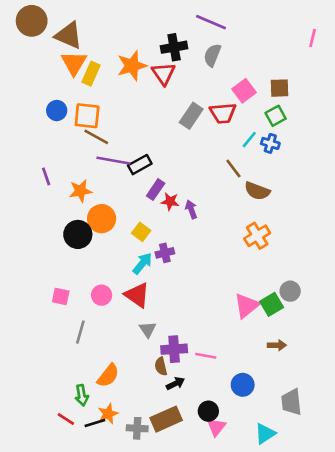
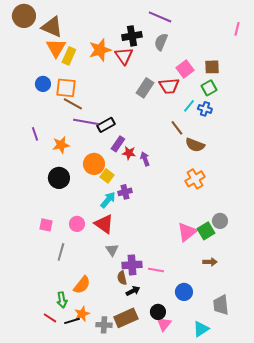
orange circle: (102, 219) -> (94, 164), moved

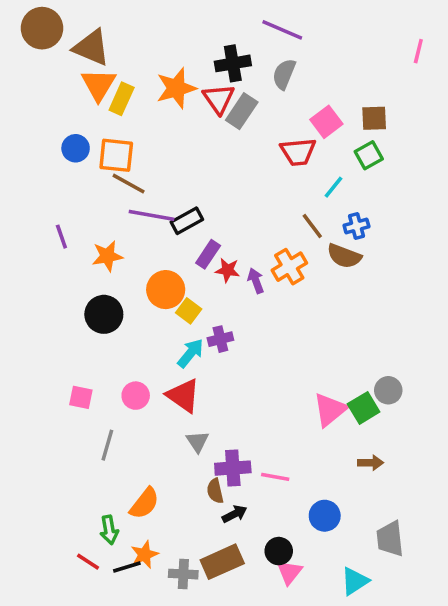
gray rectangle: (145, 88) -> (242, 111), moved
blue cross: (205, 109) -> (356, 226), moved, turned -32
orange cross: (195, 179) -> (289, 267), moved

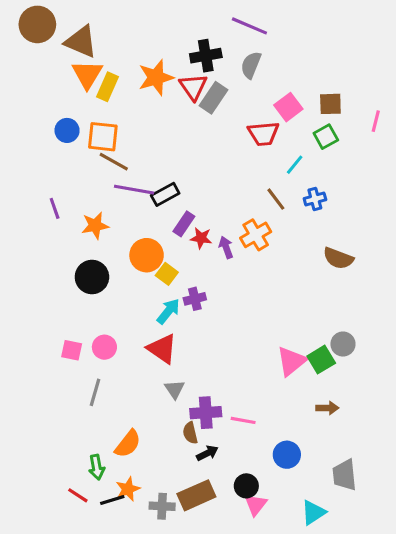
pink line: (418, 51) -> (376, 121), moved
brown semicircle: (344, 256) -> (338, 258), moved
pink circle: (136, 396) -> (104, 347), moved

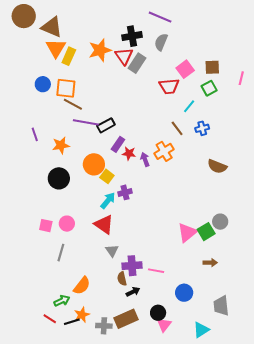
green arrow: (97, 467) -> (62, 301), turned -105

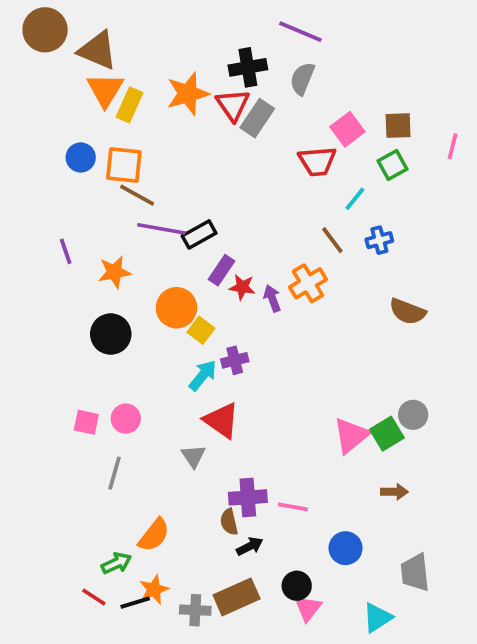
red triangle: (104, 225) -> (222, 420), moved
gray triangle: (112, 251) -> (193, 456), moved

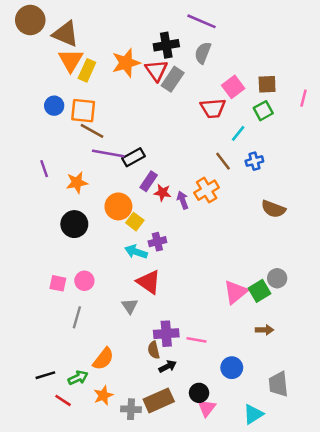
cyan arrow: (203, 375) -> (136, 252), turned -110
black line: (135, 603) -> (45, 375), moved

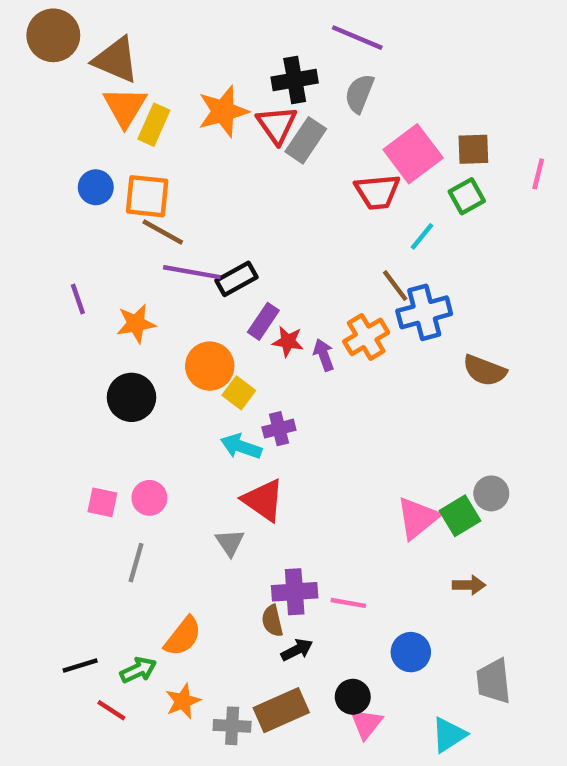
pink square: (233, 87) -> (413, 154), size x1.4
blue cross: (254, 161) -> (424, 312), moved, size x1.6

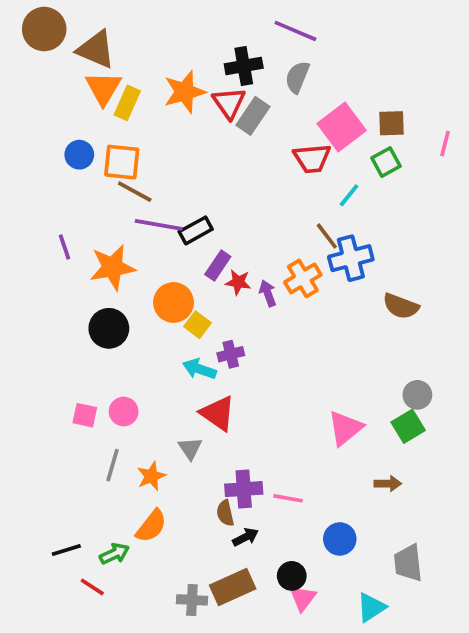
orange star: (136, 324) -> (113, 267), size x1.4
gray circle: (491, 493) -> (417, 395), moved
green square: (460, 516) -> (408, 426), moved
orange star: (183, 701) -> (151, 476), moved

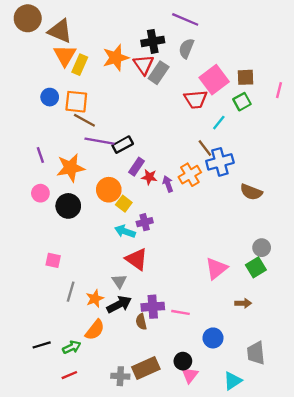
pink circle: (124, 411) -> (40, 193), moved
black arrow: (246, 537) -> (119, 304), moved, size x1.5
red line: (92, 587) -> (69, 375), moved, turned -56

